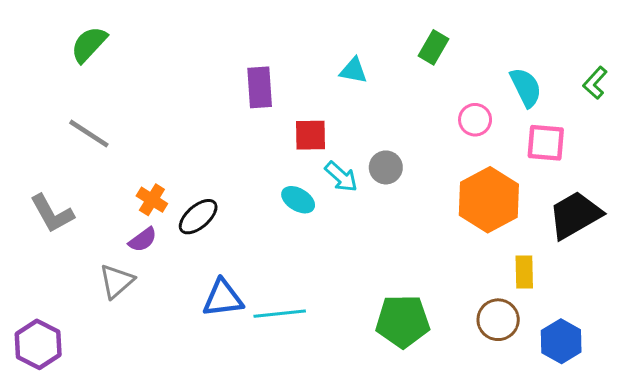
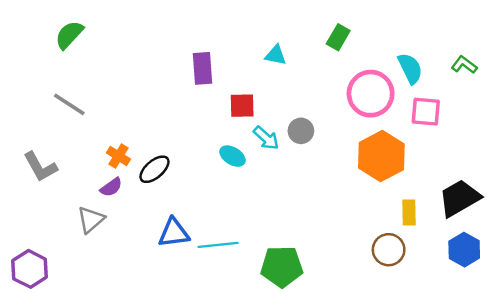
green L-shape: (595, 83) -> (464, 65), turned 85
pink circle: (475, 120) -> (371, 94), size x1.8
black trapezoid: (575, 215) -> (459, 198), moved
green pentagon: (403, 321) -> (282, 267), moved
blue hexagon: (561, 341) -> (464, 250), moved

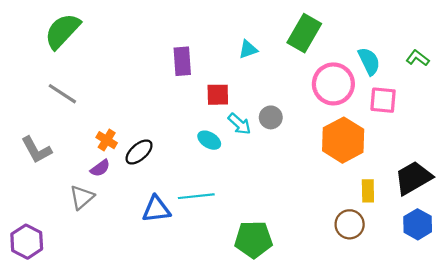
green semicircle: (69, 35) -> (62, 31), size x1.4
green rectangle: (338, 37) -> (304, 33), size x1.6
cyan triangle: (276, 55) -> (248, 49), turned -30
cyan line: (218, 245) -> (196, 196), moved

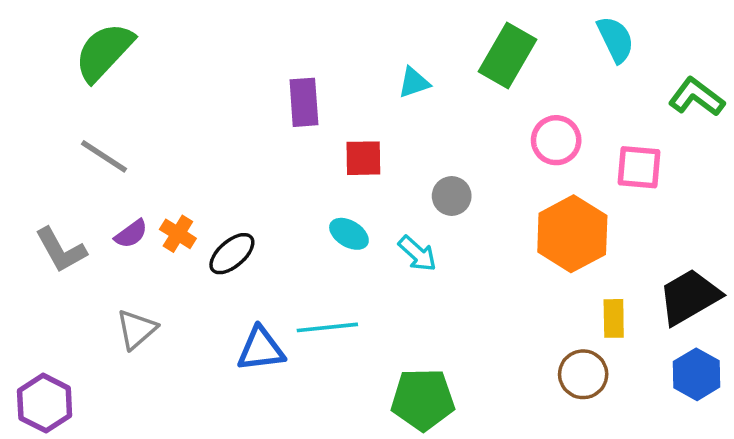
green L-shape: (418, 58) -> (697, 97), size x1.4
cyan semicircle: (369, 61) -> (616, 39), moved
pink circle: (333, 84) -> (556, 140), size x0.7
cyan arrow: (239, 124) -> (417, 254), moved
purple semicircle: (100, 168) -> (131, 234), moved

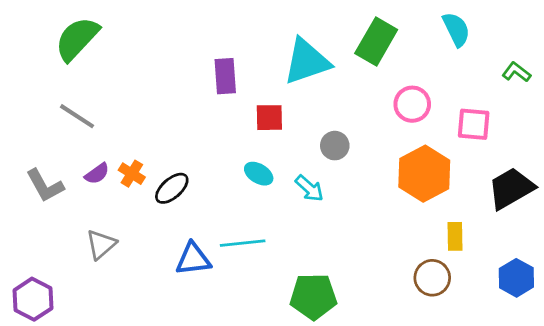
cyan triangle: (414, 83) -> (307, 61), size x2.0
green L-shape: (697, 97) -> (516, 72), size x0.7
black trapezoid: (689, 297) -> (511, 188), moved

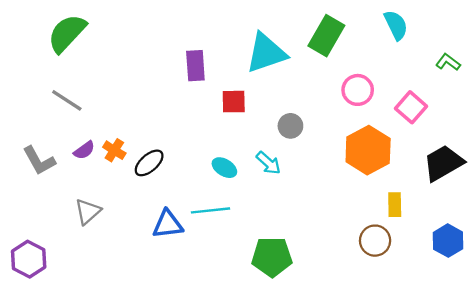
pink square: (474, 124) -> (411, 107), turned 36
cyan ellipse: (259, 174) -> (224, 168), moved

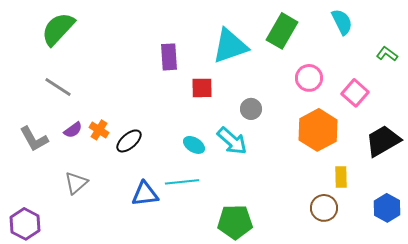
cyan arrow: (268, 163) -> (232, 141), size x1.4

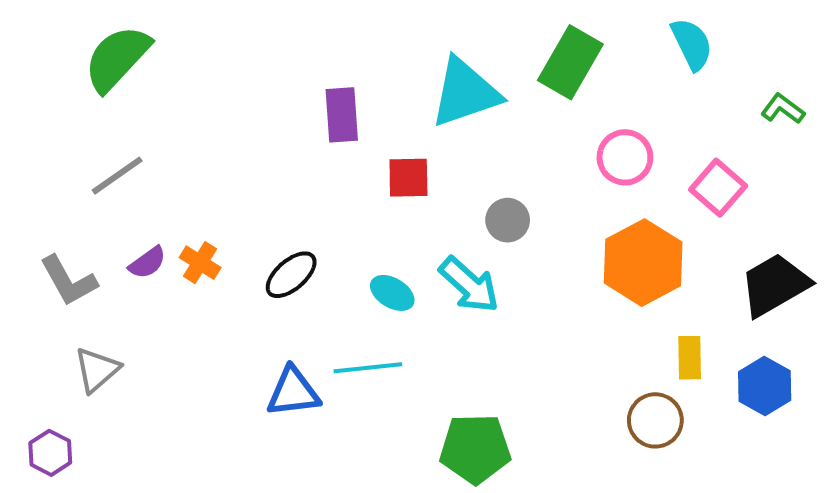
gray line: (58, 87) -> (117, 176), turned -68
black ellipse: (129, 141) -> (291, 275), moved
gray triangle: (76, 183) -> (97, 370), moved
blue hexagon: (387, 208) -> (765, 386), moved
purple hexagon: (25, 224) -> (50, 453), size x0.7

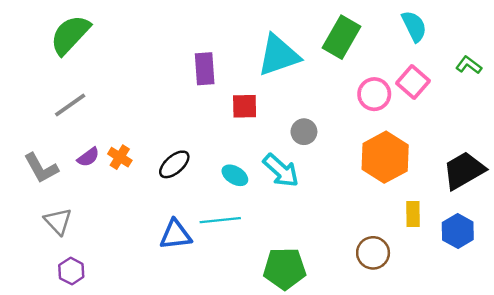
pink square: (718, 188) -> (413, 82), moved
gray triangle: (97, 370) -> (58, 221), turned -32
brown circle: (655, 420) -> (373, 253), moved
purple hexagon: (50, 453) -> (71, 271), moved

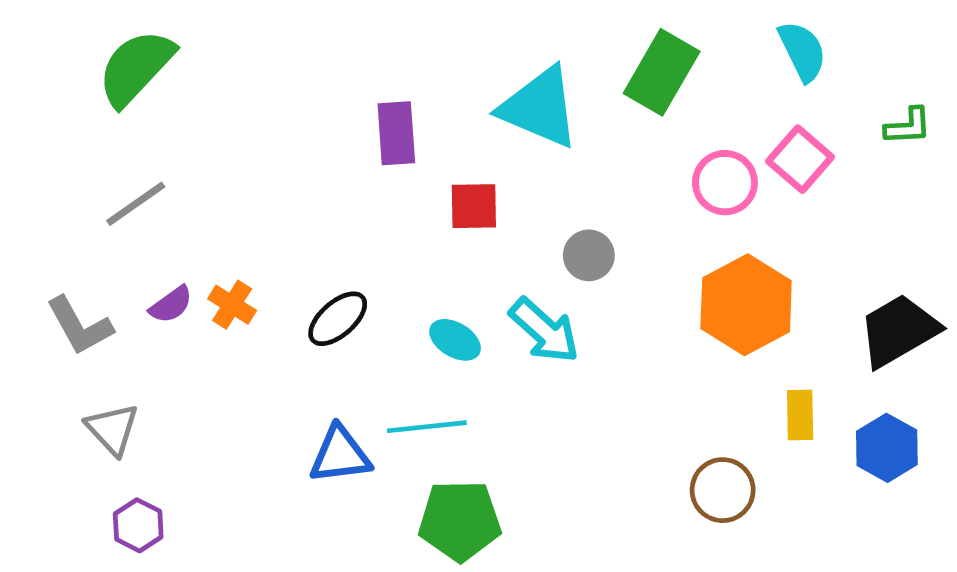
cyan triangle: (279, 55) -> (540, 107), turned 42
green L-shape: (469, 65) -> (908, 126), turned 140
green pentagon: (285, 269) -> (460, 521), moved

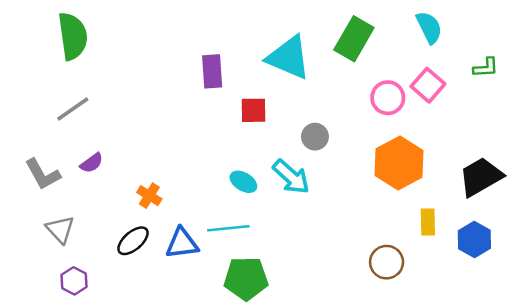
green semicircle: (136, 68) -> (73, 36), turned 129
orange cross: (232, 305) -> (149, 196), moved
black ellipse: (338, 319) -> (133, 241), moved

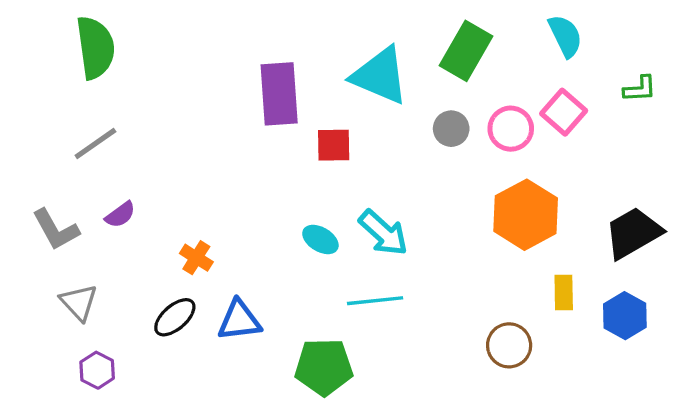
purple rectangle: (212, 71) -> (279, 94), size x1.4
gray circle: (315, 137) -> (451, 129), moved
cyan line: (228, 228) -> (375, 301), moved

